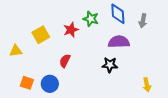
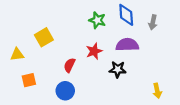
red star: (71, 30) -> (94, 51), moved
orange square: (27, 83) -> (29, 80), moved, turned -32
blue circle: (50, 84) -> (65, 91), moved

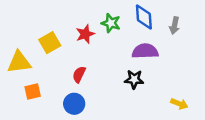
red star: (94, 51) -> (85, 34), moved
yellow triangle: (17, 54) -> (19, 62), size x1.5
yellow arrow: (157, 91) -> (179, 104), turned -56

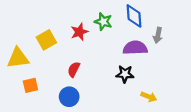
gray arrow: (174, 26) -> (158, 35), moved
yellow arrow: (179, 104) -> (149, 97), moved

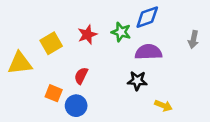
blue diamond: (134, 16) -> (147, 17), turned 75
green star: (103, 22) -> (121, 32), moved
gray arrow: (158, 35) -> (193, 40), moved
orange square: (30, 85) -> (54, 93), moved, turned 35

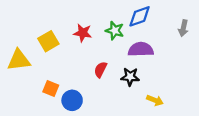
red star: (87, 35) -> (83, 33), turned 30
gray arrow: (193, 40) -> (183, 28), moved
red semicircle: (81, 76) -> (100, 70), moved

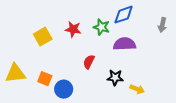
yellow triangle: (19, 60) -> (15, 73), moved
black star: (130, 77) -> (115, 78), moved

